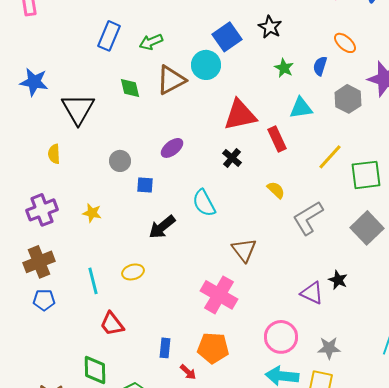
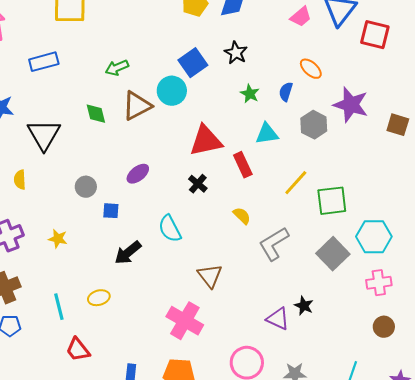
blue rectangle: (109, 36) -> (44, 62), moved, turned 52

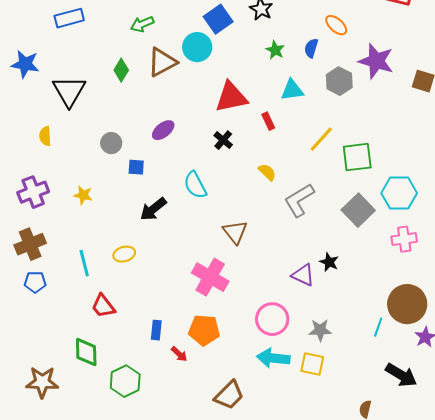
green diamond: (96, 114) -> (121, 70), turned 45
red rectangle: (243, 165) -> (268, 121), size x0.7
brown circle: (384, 327) -> (407, 304), moved, size x1.8

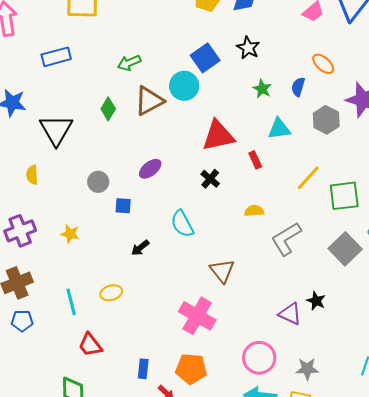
yellow semicircle: (267, 172) -> (254, 211), turned -48
black arrow: (153, 209) -> (140, 248), size x0.7

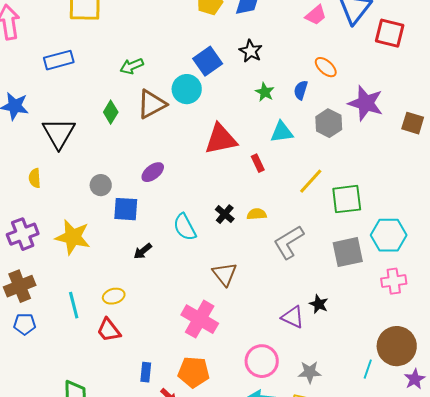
black cross: (210, 179) -> (225, 214), moved
blue square: (123, 206) -> (126, 209), size x1.5
yellow star: (70, 234) -> (73, 237), size x1.8
gray square: (345, 249) -> (348, 252), turned 32
red trapezoid: (90, 345) -> (109, 330), moved

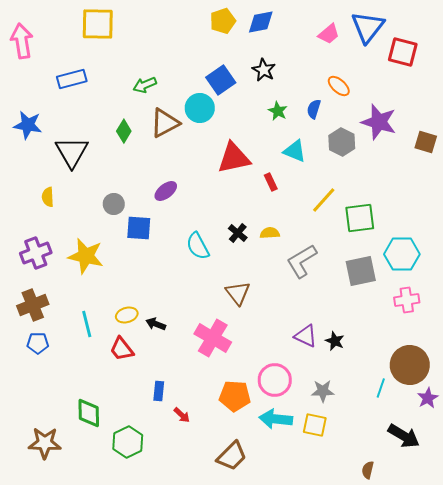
cyan triangle: (282, 132) -> (295, 151), turned 30
black arrow: (143, 251) -> (156, 324), moved, turned 60
black star: (319, 304) -> (335, 341), moved
orange pentagon: (194, 372) -> (235, 396), moved

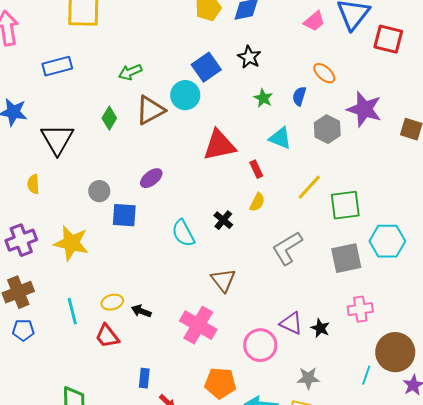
yellow semicircle: (270, 233) -> (257, 202), moved, turned 120
pink cross: (407, 300) -> (360, 309), moved
pink circle: (275, 380) -> (260, 345), moved

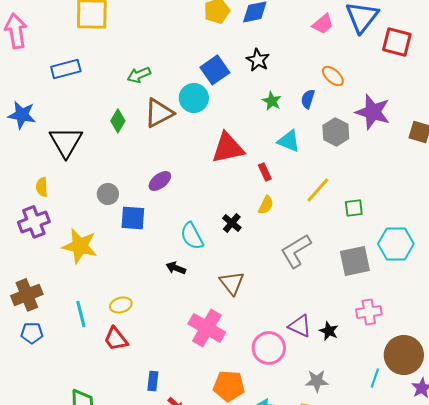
green square: (345, 205) -> (354, 208), size x0.6
purple cross: (21, 240) -> (34, 222), moved
black arrow: (141, 311) -> (176, 268), moved

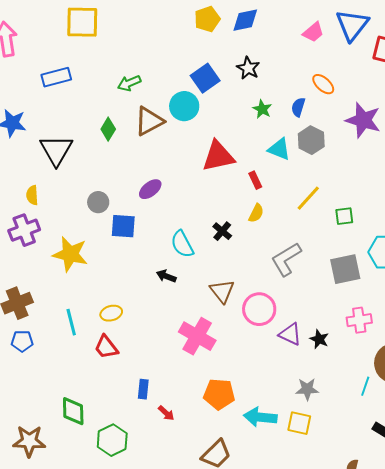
gray hexagon: (336, 132) -> (311, 140), moved
pink circle: (269, 348) -> (259, 309), moved

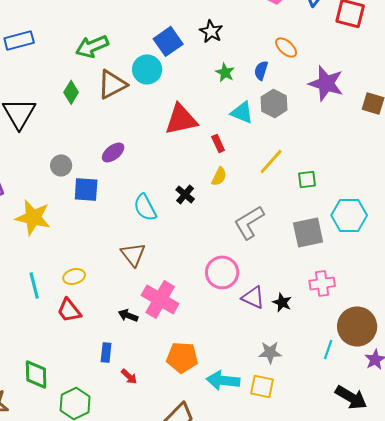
green arrow: (129, 83) -> (92, 46), size x1.4
black arrow: (166, 276) -> (128, 315), moved
brown triangle: (222, 291) -> (133, 254), moved

